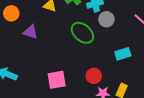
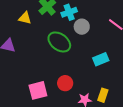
red circle: (94, 76) -> (65, 83), moved

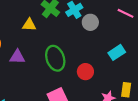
green ellipse: (59, 42) -> (55, 58), moved, turned 45
red circle: (65, 83) -> (85, 72), moved

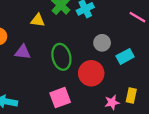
gray circle: (90, 22) -> (102, 43), moved
red circle: (85, 72) -> (91, 73), size x1.5

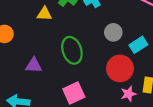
purple triangle: (23, 52) -> (34, 65), moved
red circle: (91, 73) -> (120, 68), moved

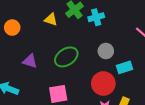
green ellipse: (72, 50) -> (66, 57), turned 60

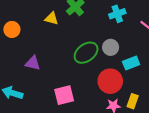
cyan cross: (96, 17) -> (117, 14), moved
green ellipse: (66, 57) -> (86, 53), moved

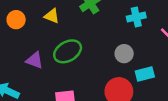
yellow triangle: (52, 18) -> (52, 16), moved
green ellipse: (86, 53) -> (68, 51), moved

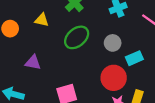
green ellipse: (68, 51) -> (77, 37), moved

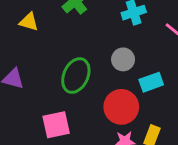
green ellipse: (77, 37) -> (76, 76), moved, turned -30

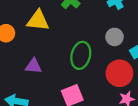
yellow triangle: (29, 22) -> (38, 21), size x1.5

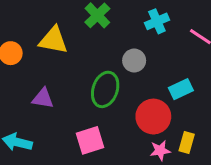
gray circle: (115, 37) -> (134, 61), moved

